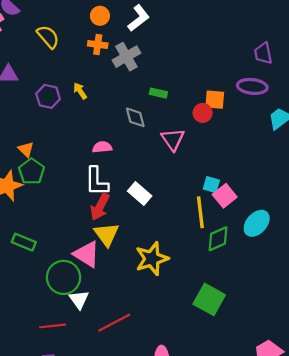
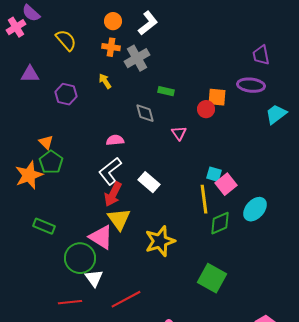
yellow arrow: (80, 91) -> (105, 81), moved
pink triangle: (173, 139) -> (179, 133), size x0.7
white L-shape: (97, 181) -> (110, 171), turned 52

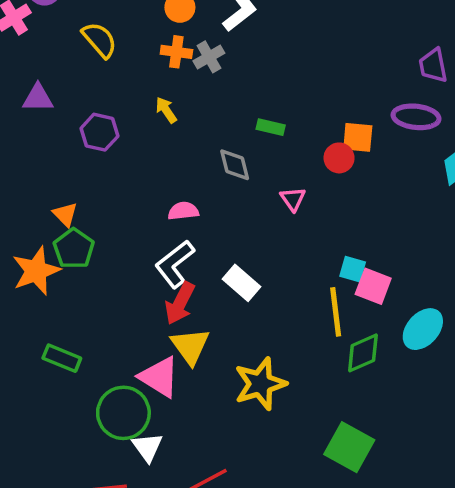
gray cross: (137, 58) -> (209, 57), moved, size x0.7
pink square: (226, 184) -> (373, 286), turned -30

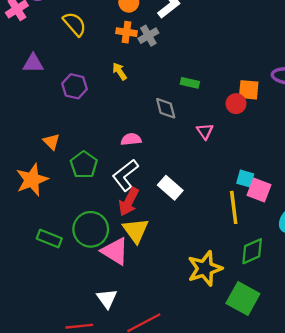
green pentagon: (74, 249) -> (84, 165), moved
green diamond: (363, 353) -> (252, 251), moved
yellow star: (260, 384) -> (205, 269), moved
green circle: (123, 413) -> (91, 229), moved

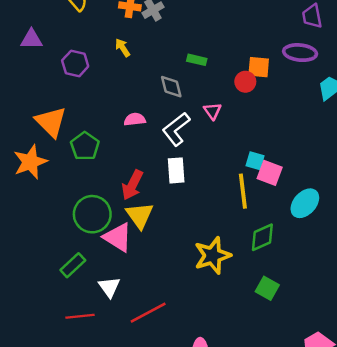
orange triangle: (52, 142) -> (51, 122), size x1.8
white L-shape: (125, 175) -> (176, 129), moved
white rectangle: (170, 188) -> (176, 170), turned 45
green rectangle: (49, 239) -> (73, 265), moved, turned -65
green square: (243, 298) -> (267, 288), moved, size x0.7

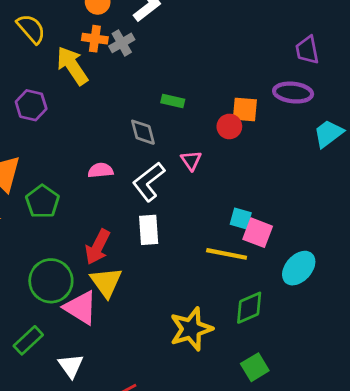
yellow arrow: (123, 48) -> (72, 66), moved, size x1.8
yellow line: (243, 191) -> (227, 254), turned -72
green square: (267, 288) -> (255, 367), turned 30

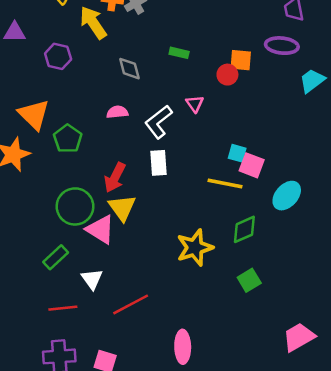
gray diamond: (143, 132) -> (129, 69), moved

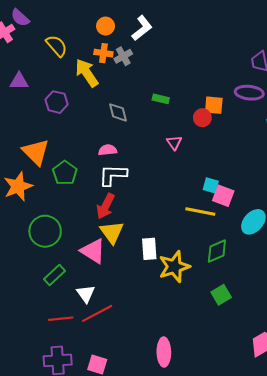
white L-shape: (158, 122) -> (113, 175), moved, turned 40
white rectangle: (158, 163) -> (149, 249), moved
green circle: (75, 206) -> (45, 231), moved
red line: (131, 304) -> (97, 313), moved

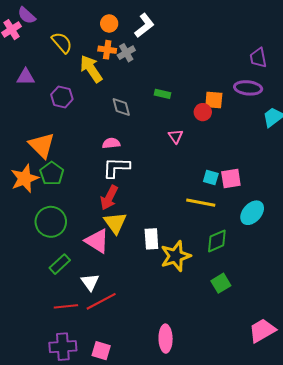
green pentagon: (65, 173) -> (52, 173), moved
pink square: (223, 196) -> (231, 179), moved, turned -30

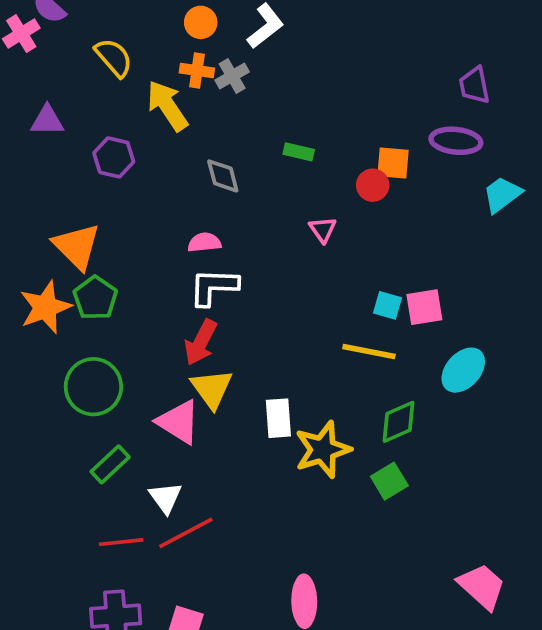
green square: (221, 283) -> (389, 481), moved
pink trapezoid: (262, 331) -> (482, 586), turned 72

